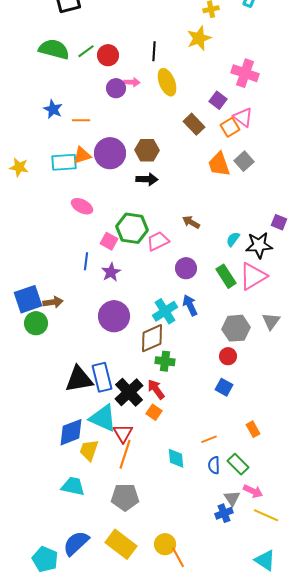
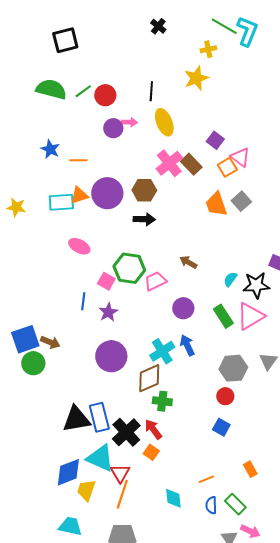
pink cross: (245, 73) -> (169, 163), moved, turned 32
brown arrow: (53, 302) -> (50, 342), turned 30

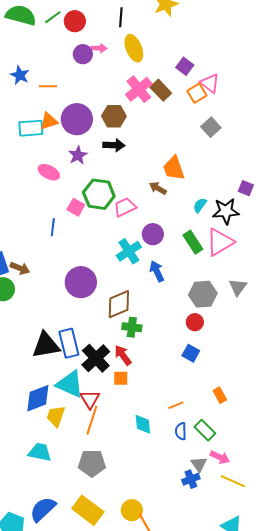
orange trapezoid: (216, 204) -> (174, 168), moved
purple star: (108, 312) -> (78, 155), moved
cyan cross: (162, 351) -> (129, 251), moved
orange square: (151, 452) -> (121, 378), turned -35

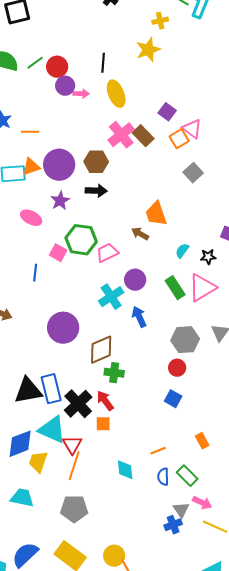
purple circle: (83, 54) -> (65, 86), moved
black star: (226, 211) -> (208, 257), size x0.6

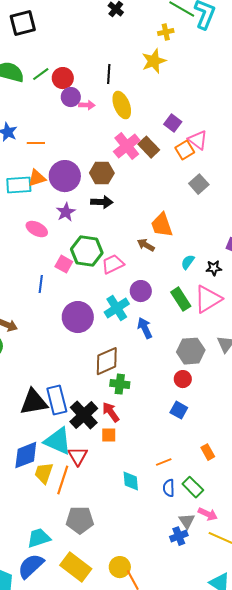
purple circle: (63, 328) -> (78, 317), moved
orange line: (74, 466) -> (63, 480), moved
cyan trapezoid: (22, 498) -> (39, 538), moved, turned -30

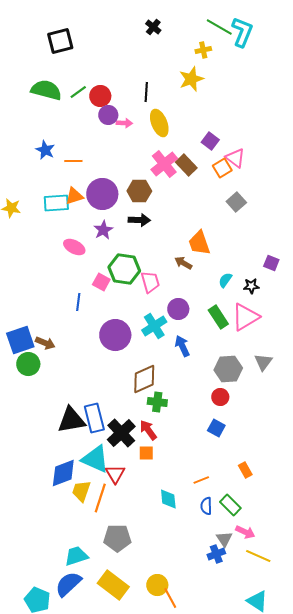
pink trapezoid: (113, 264) -> (150, 282), turned 100

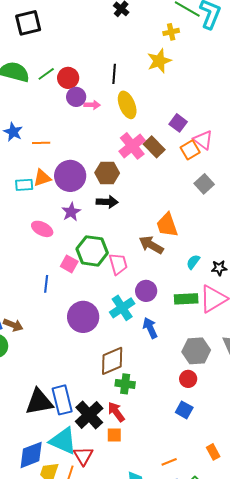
cyan rectangle: (56, 203) -> (24, 185), size x0.7
brown arrow: (183, 263) -> (151, 245), size x1.4
green rectangle: (218, 317) -> (186, 299), turned -60

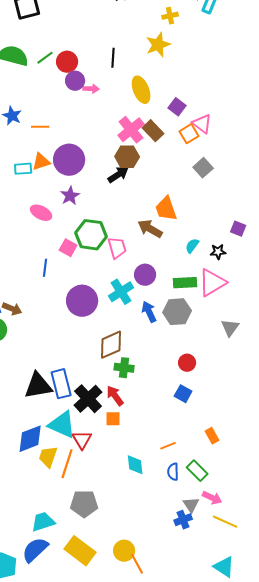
yellow ellipse: (127, 105) -> (141, 90), moved
brown hexagon: (107, 173) -> (127, 157), moved
black arrow: (107, 202) -> (118, 175), moved, turned -35
gray hexagon: (196, 351) -> (177, 312), moved

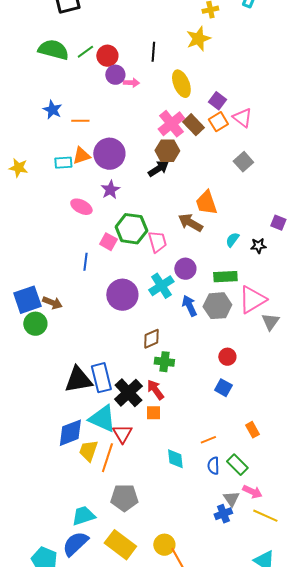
orange square: (189, 134) -> (218, 122), moved
pink triangle: (212, 283) -> (252, 300), moved
brown diamond: (111, 345) -> (151, 339), size x0.7

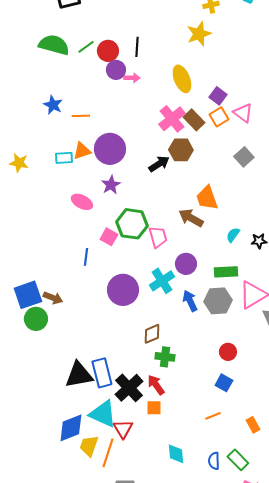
black line: (153, 52) -> (137, 47), moved
brown hexagon: (167, 151) -> (181, 150), moved
orange line: (208, 440) -> (213, 416), moved

